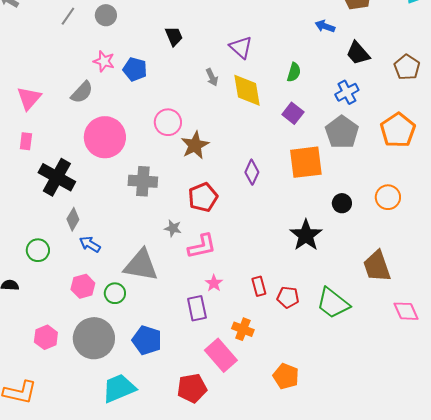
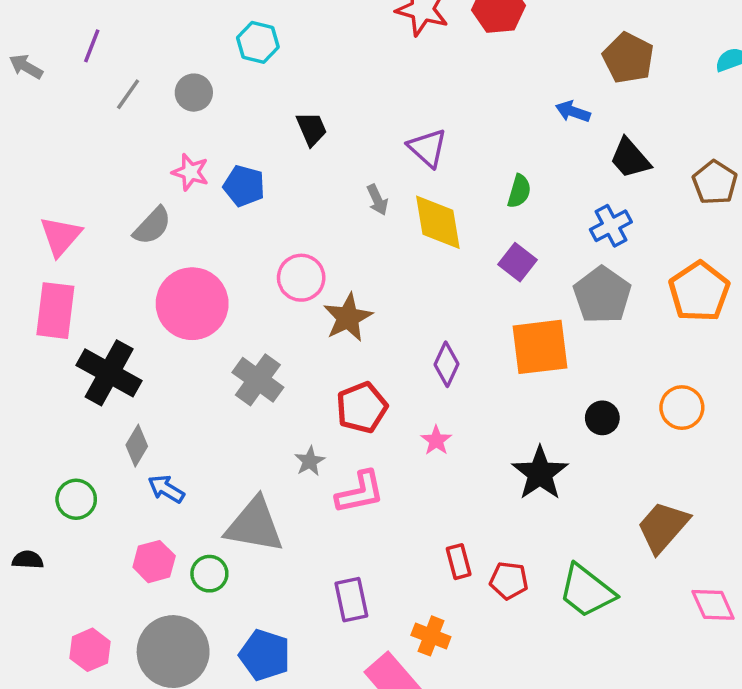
pink rectangle: (26, 141) -> (55, 311), size x1.8
gray cross: (143, 181) -> (258, 380), turned 32
gray star: (173, 228) -> (310, 461), turned 30
brown trapezoid: (377, 266) -> (663, 527), turned 60
pink star: (214, 283) -> (436, 440), moved

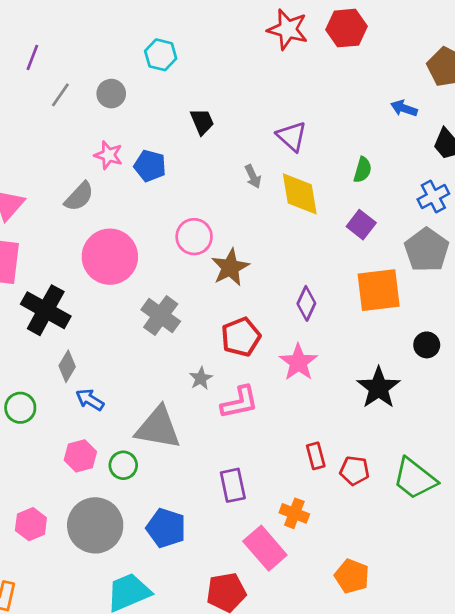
pink star: (436, 440) -> (298, 362), size x1.6

